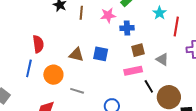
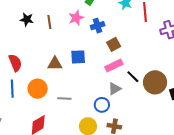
gray triangle: (162, 59) -> (115, 89), moved, turned -48

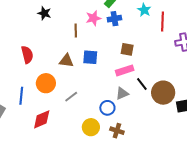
brown line: (49, 22) -> (76, 31), moved
blue cross: (98, 26) -> (114, 19), moved
brown square: (114, 44) -> (127, 49), turned 32
blue line: (12, 89) -> (21, 96), moved
gray line: (64, 99) -> (71, 97), turned -48

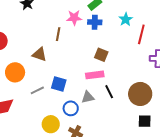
brown line: (76, 31) -> (58, 34), moved
blue square: (90, 57) -> (59, 84), moved
brown circle: (163, 93) -> (140, 94), moved

